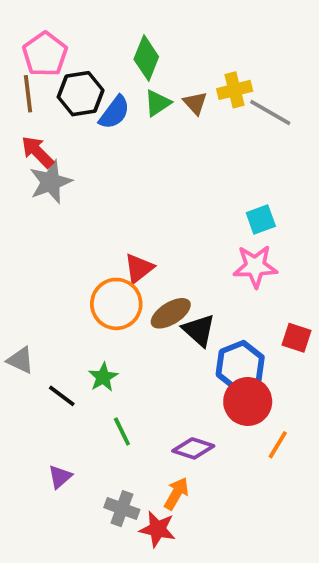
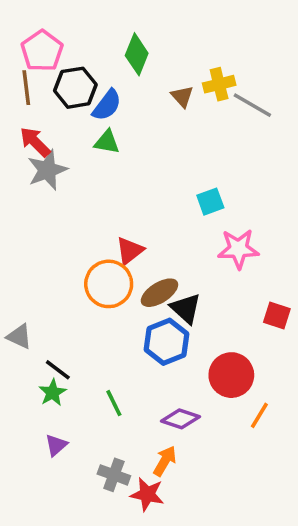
green triangle: (158, 103) -> (107, 142), moved, turned 44
cyan square: (261, 219) -> (210, 202), moved
blue hexagon: (240, 366) -> (166, 342), moved
green star: (103, 377) -> (53, 393), moved

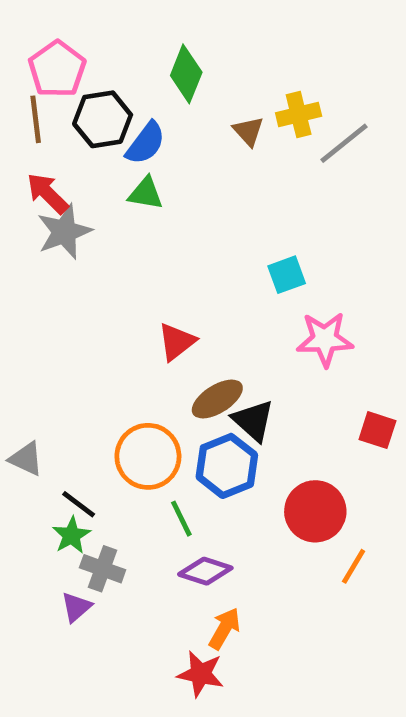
gray line: (252, 105) -> (344, 143), turned -69
orange circle: (109, 284) -> (148, 456), moved
green line: (114, 403) -> (181, 519), moved
purple diamond: (181, 419) -> (205, 571), moved
gray cross: (114, 475) -> (103, 569), moved

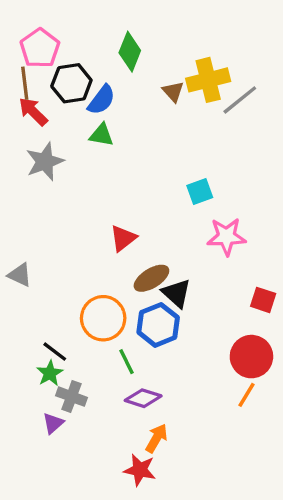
yellow cross: (299, 115) -> (208, 80), size x1.4
red arrow: (48, 193) -> (33, 112), moved
gray triangle: (26, 459) -> (20, 275), moved
red circle: (315, 511) -> (251, 357), moved

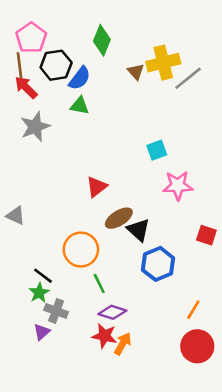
blue hexagon: (158, 325) -> (158, 264), moved
red circle: (251, 357) -> (197, 346), moved
red star: (140, 470) -> (104, 336), moved

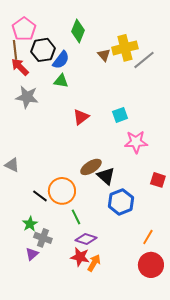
gray star: (35, 127) -> (27, 97), turned 30
red triangle: (97, 187) -> (81, 117), moved
black line: (43, 276) -> (40, 196), moved

